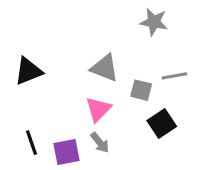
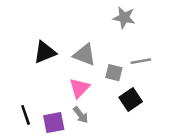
black triangle: (28, 71) -> (45, 52), moved

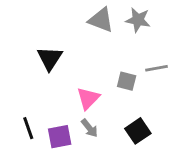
black triangle: (45, 52) -> (50, 58), turned -35
gray triangle: (84, 55) -> (101, 20), moved
black square: (131, 100) -> (138, 131), moved

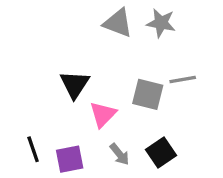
black triangle: (50, 58) -> (75, 84), moved
gray square: (127, 81) -> (148, 94), size x1.4
gray arrow: (90, 128) -> (119, 154), moved

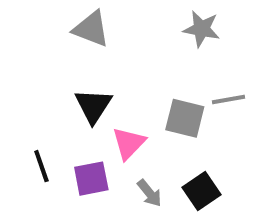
gray triangle: (118, 23) -> (91, 29), moved
black line: (33, 149) -> (41, 166), moved
purple square: (70, 159) -> (91, 179), moved

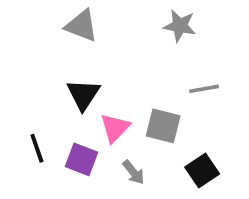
gray square: (185, 118) -> (163, 126), moved
purple square: (91, 179) -> (81, 159), turned 32
black square: (201, 191) -> (202, 170), moved

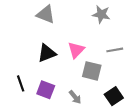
black triangle: (83, 94) -> (47, 53), turned 36
pink triangle: (115, 128) -> (76, 50), moved

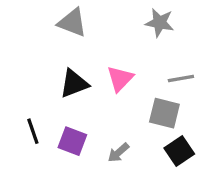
gray square: (92, 71) -> (164, 113), moved
gray arrow: (75, 97) -> (118, 153), turned 88

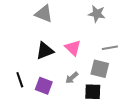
pink triangle: (120, 79) -> (73, 48), turned -30
black square: (179, 151) -> (93, 92), moved, turned 36
gray arrow: (118, 153) -> (72, 78), moved

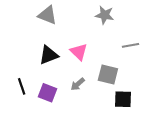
gray line: (110, 48) -> (131, 45), moved
black square: (93, 92) -> (123, 99), moved

